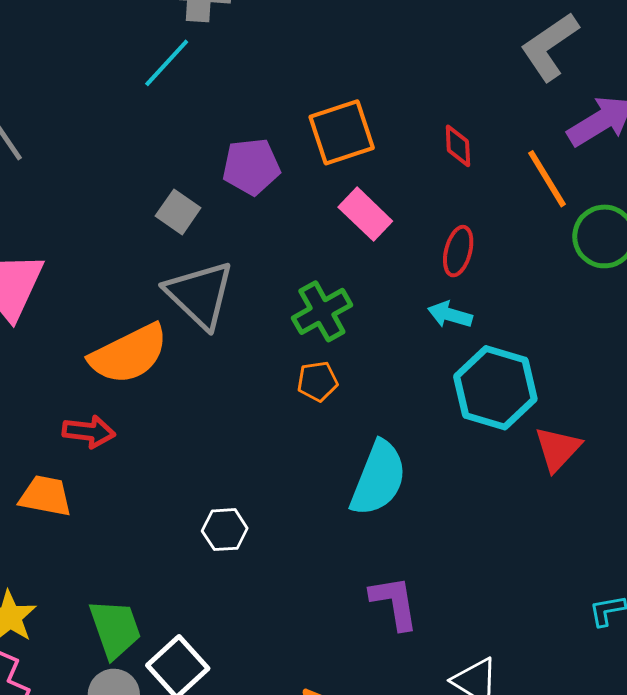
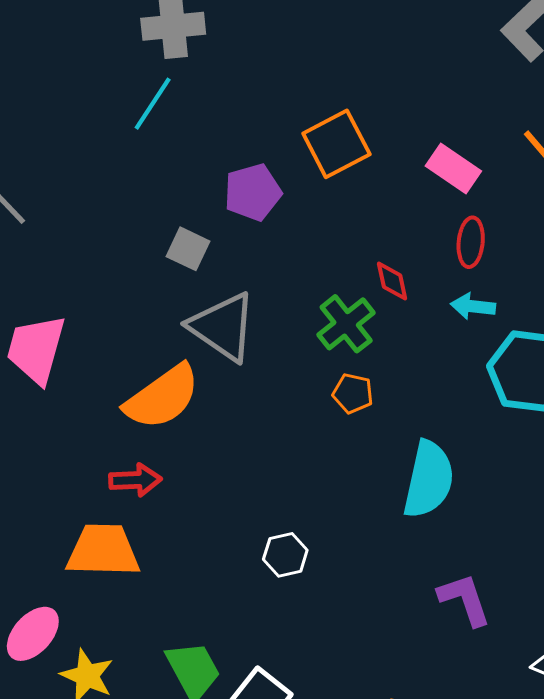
red diamond: (458, 146) -> (392, 281), moved
pink rectangle: (365, 214) -> (453, 169), moved
orange pentagon: (317, 381) -> (353, 393), turned 30
orange trapezoid: (45, 496) -> (103, 551), size x1.4

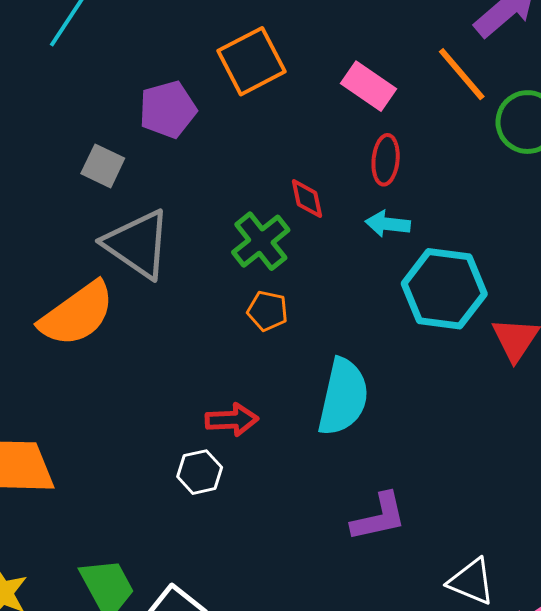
red arrow: (135, 480) -> (232, 420), moved
purple L-shape: (465, 600) -> (379, 517), turned 96

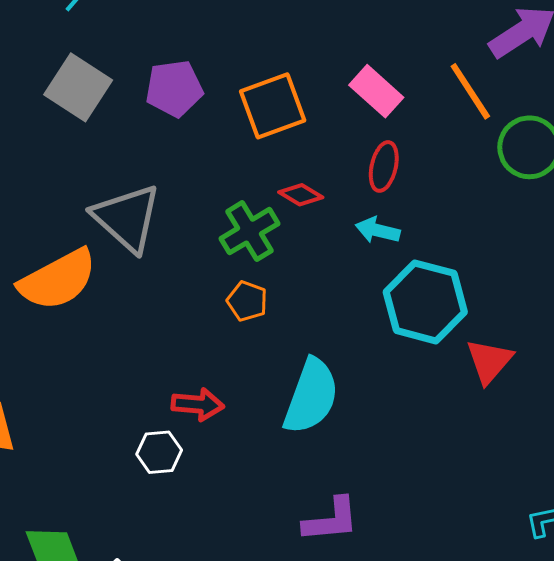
orange square: (252, 61) -> (273, 106), moved
gray square: (103, 166) -> (78, 87), moved, size x1.5
red diamond: (307, 199) -> (301, 195), turned -54

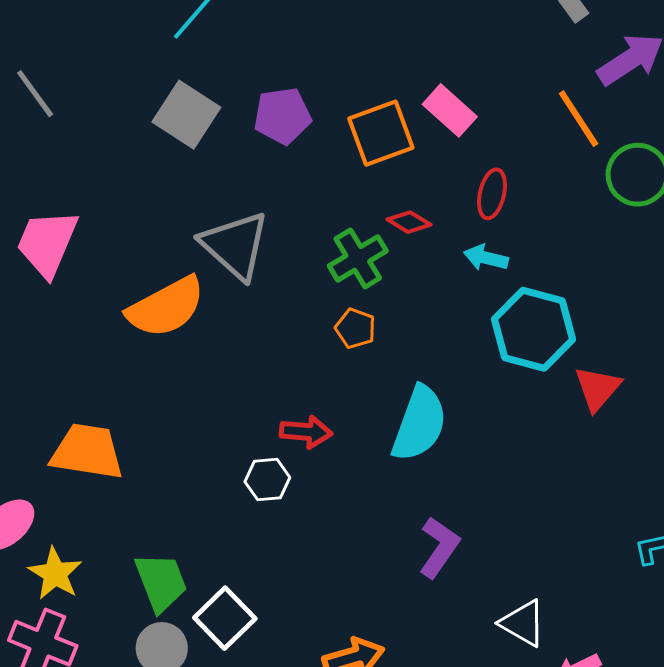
pink rectangle: (376, 91) -> (450, 110), moved
purple L-shape: (331, 520) -> (439, 547), turned -50

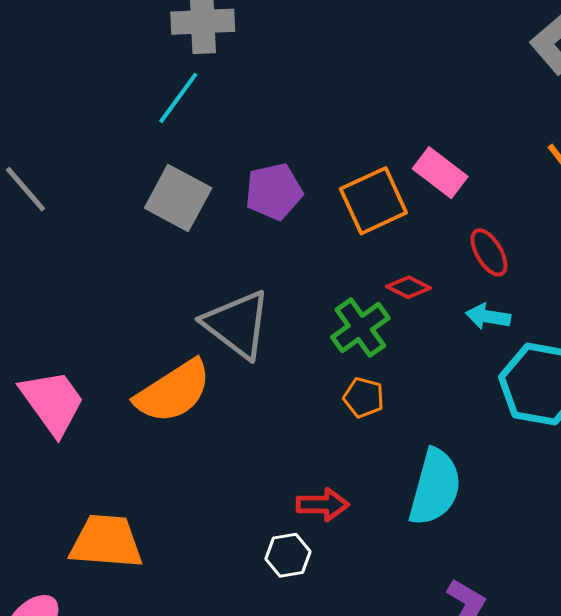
red ellipse: (492, 194) -> (489, 252), turned -39
pink trapezoid: (47, 243) -> (53, 402), moved, turned 126

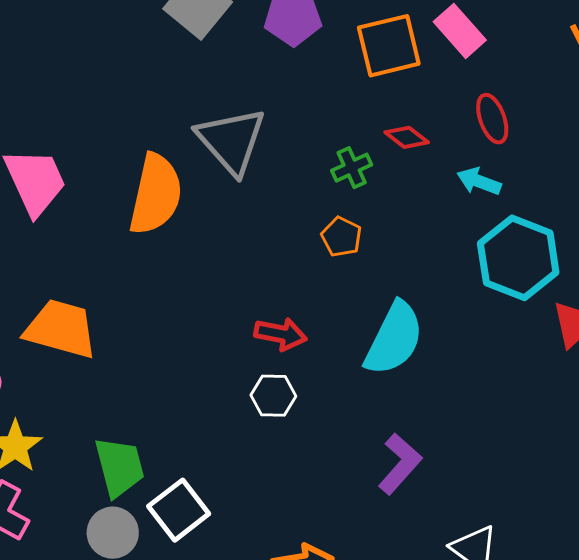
green cross: (360, 328) -> (352, 168), size x0.7
orange semicircle: (173, 391) -> (156, 194), turned -56
white hexagon: (288, 555) -> (273, 396), moved

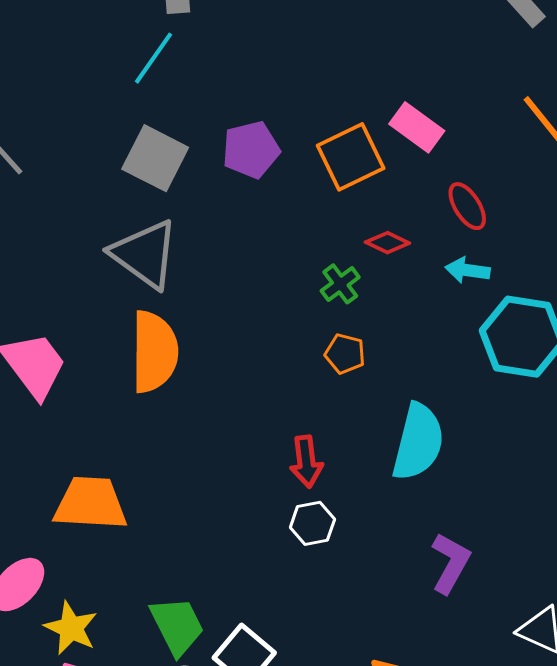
gray triangle: (231, 141) -> (145, 254), moved
red arrow: (281, 334) -> (306, 462), turned 84

